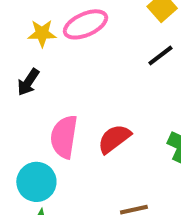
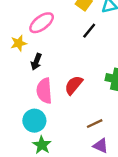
yellow star: (42, 33) -> (19, 43), moved
black arrow: (28, 82) -> (36, 62), moved

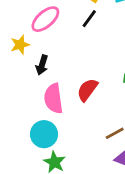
black line: (89, 31) -> (89, 19), moved

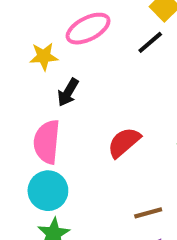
pink semicircle: (53, 99) -> (47, 142), moved

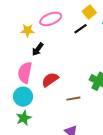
red semicircle: (124, 142) -> (50, 80), moved
brown line: (148, 213) -> (73, 99), moved

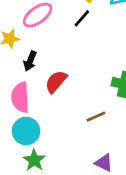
red semicircle: (50, 80) -> (56, 82), moved

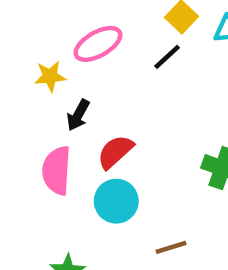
brown line: (96, 117) -> (171, 247), moved
cyan circle: (26, 131) -> (116, 201), moved

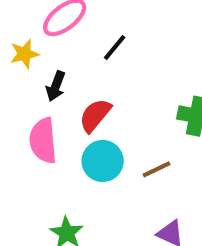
black line: (167, 57) -> (115, 47), moved
brown line: (171, 247) -> (156, 169), moved

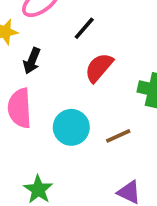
red semicircle: (95, 115) -> (99, 68), moved

